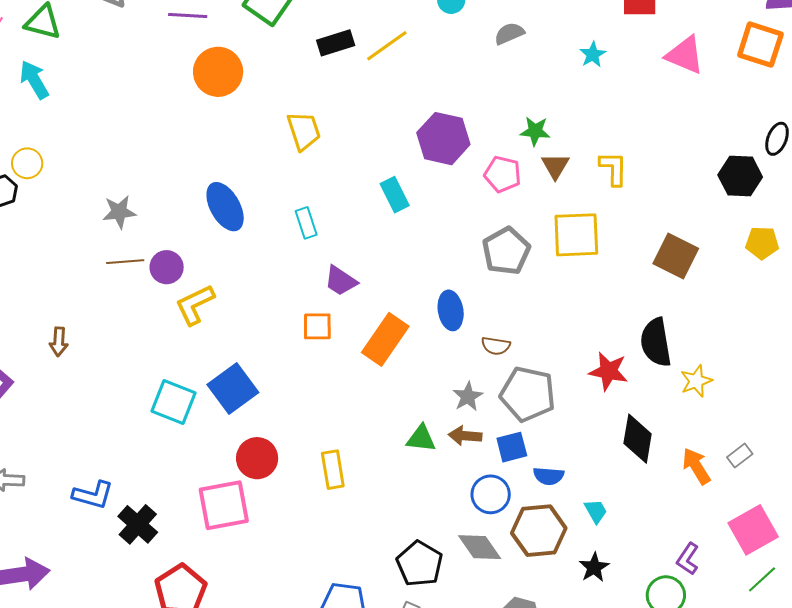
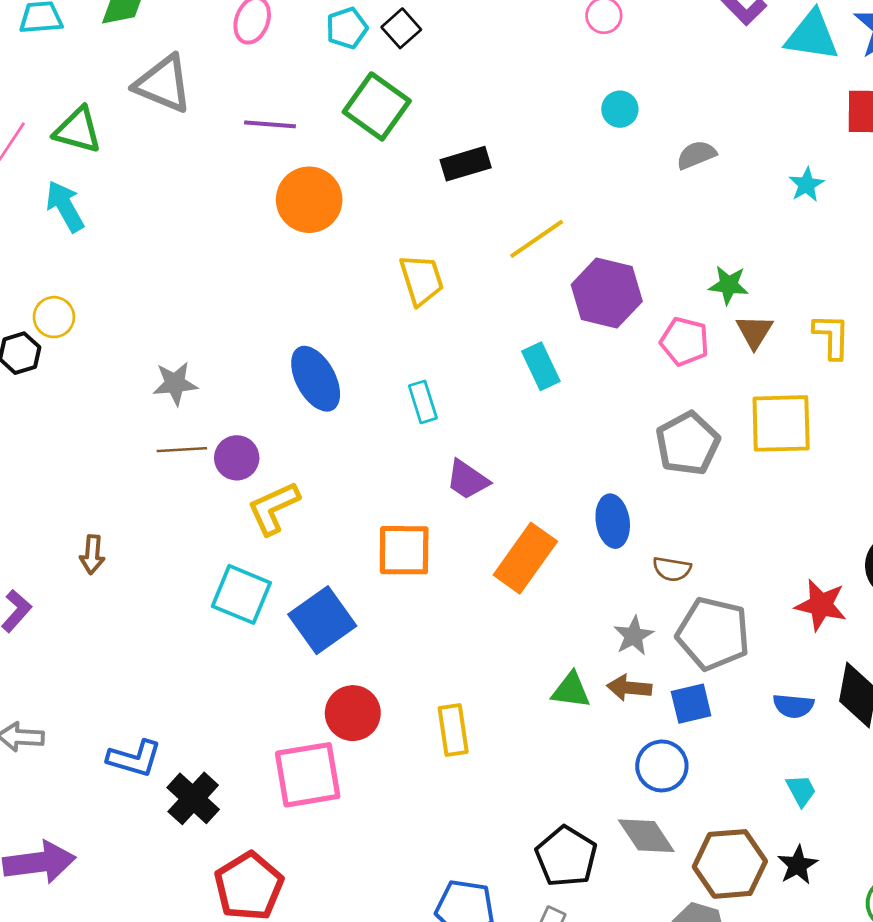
yellow line: (387, 46) -> (537, 239), moved
orange square: (317, 326) -> (404, 550), moved, size x1.4
cyan square: (174, 402) -> (241, 594), moved
blue semicircle: (549, 476) -> (793, 706), moved
brown hexagon: (539, 531) -> (730, 864), moved

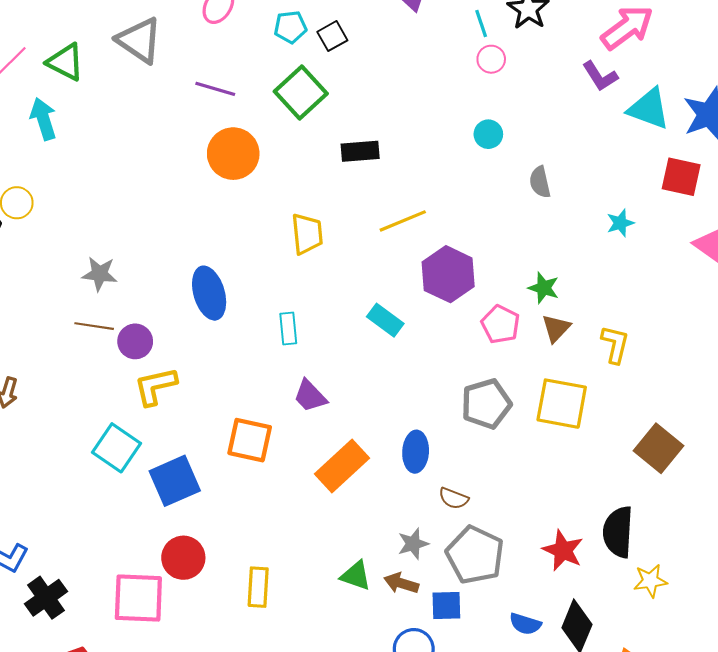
gray semicircle: (696, 155) -> (540, 182), turned -92
cyan rectangle: (541, 366) -> (385, 320), turned -40

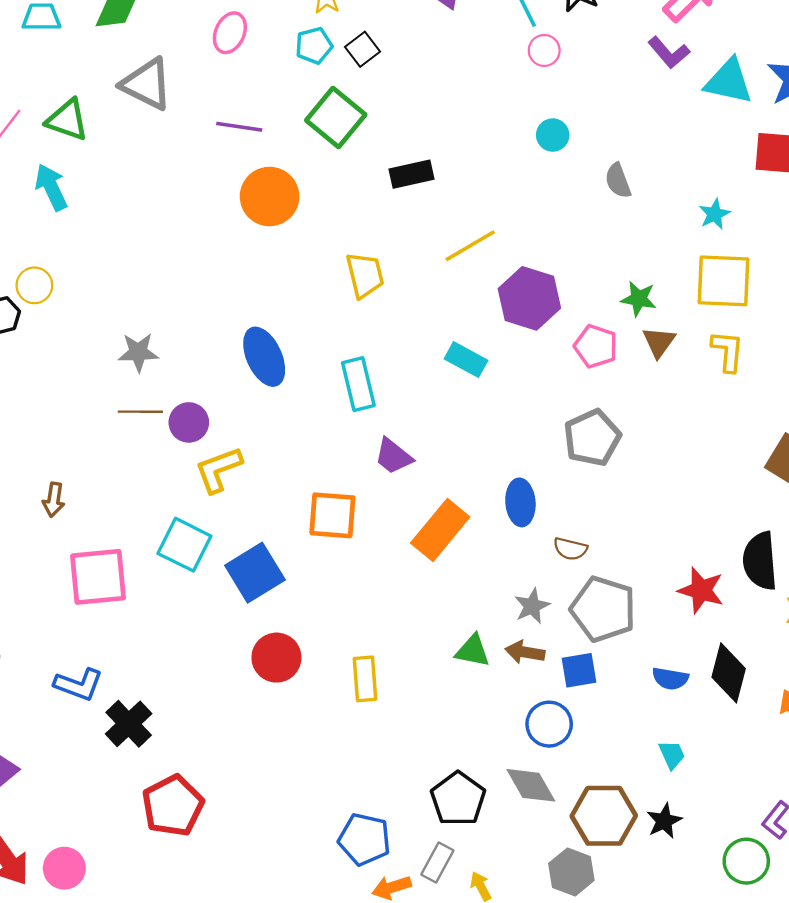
cyan rectangle: (288, 328) -> (358, 384), size x1.4
yellow square: (562, 404) -> (723, 281), moved
pink square: (138, 598) -> (98, 577), moved

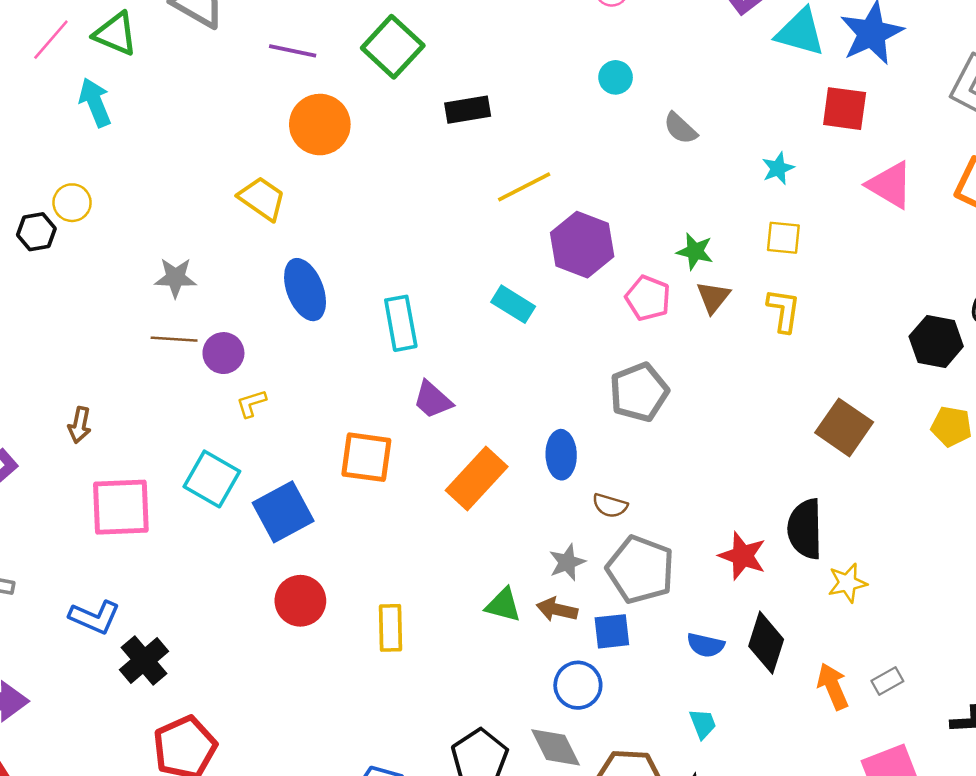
gray semicircle: (618, 181) -> (680, 128), turned -30
yellow trapezoid: (365, 275) -> (262, 199), moved, turned -45
yellow square: (723, 281) -> (783, 238), size x0.6
yellow L-shape: (218, 470) -> (251, 403), size x0.6

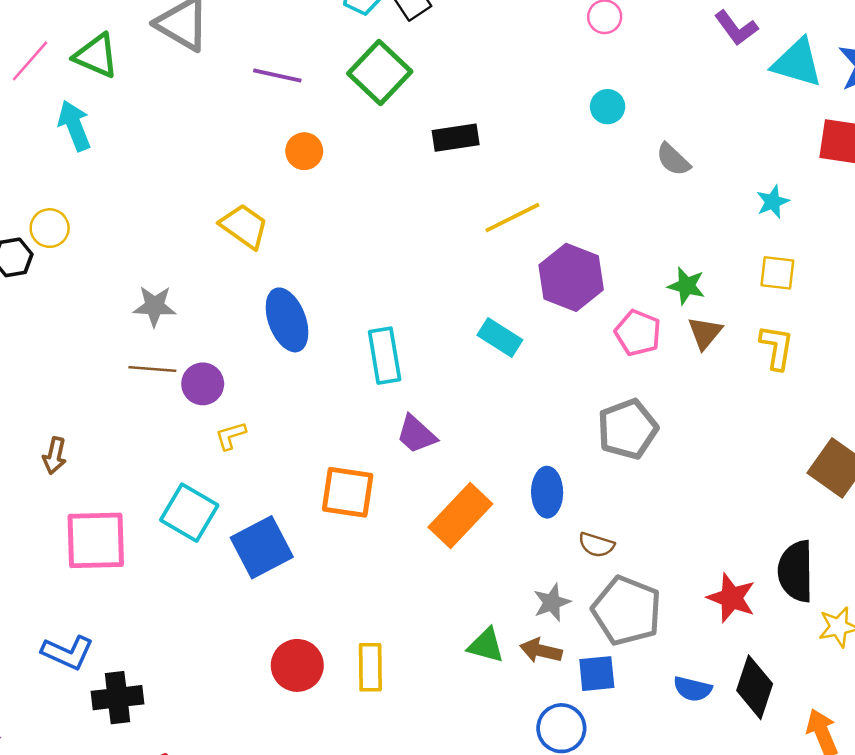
orange circle: (320, 125) -> (304, 151), size x0.6
red circle: (300, 601) -> (297, 665), moved
black cross: (144, 661) -> (118, 698), turned 33

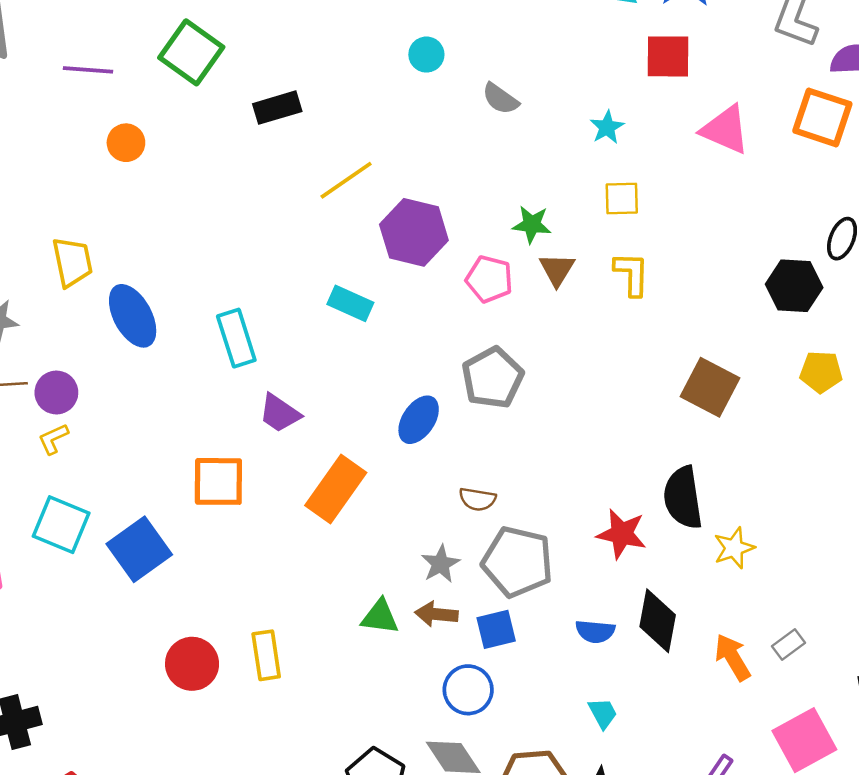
yellow trapezoid: (244, 226) -> (72, 262), moved, turned 51
yellow L-shape: (231, 436) -> (53, 439), moved
blue ellipse: (547, 492) -> (419, 420), moved, turned 42

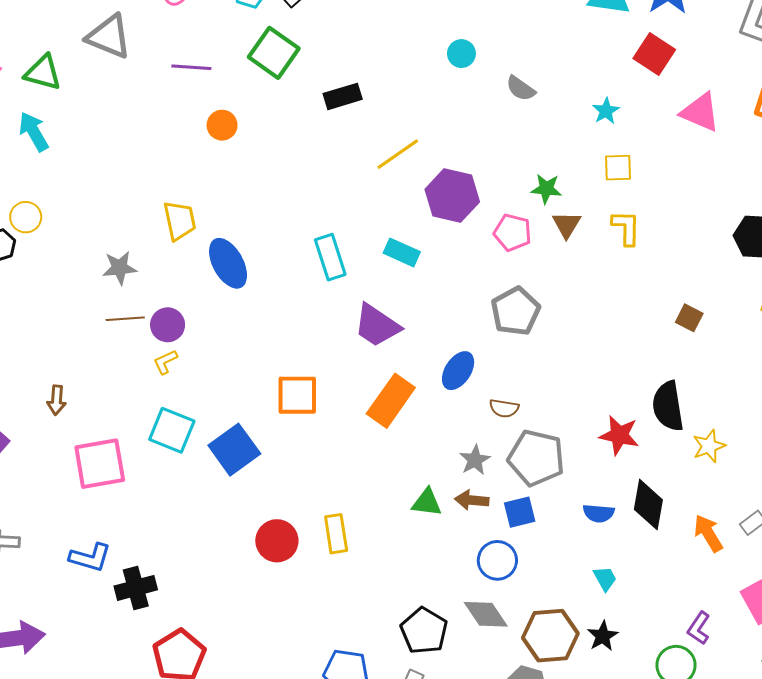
red square: (668, 56) -> (654, 54), turned 33
cyan rectangle: (236, 338) -> (330, 257), moved
brown square: (710, 387) -> (689, 318), size x0.6
purple trapezoid: (280, 413) -> (377, 325), moved, size x1.4
blue ellipse: (419, 420) -> (458, 371), moved

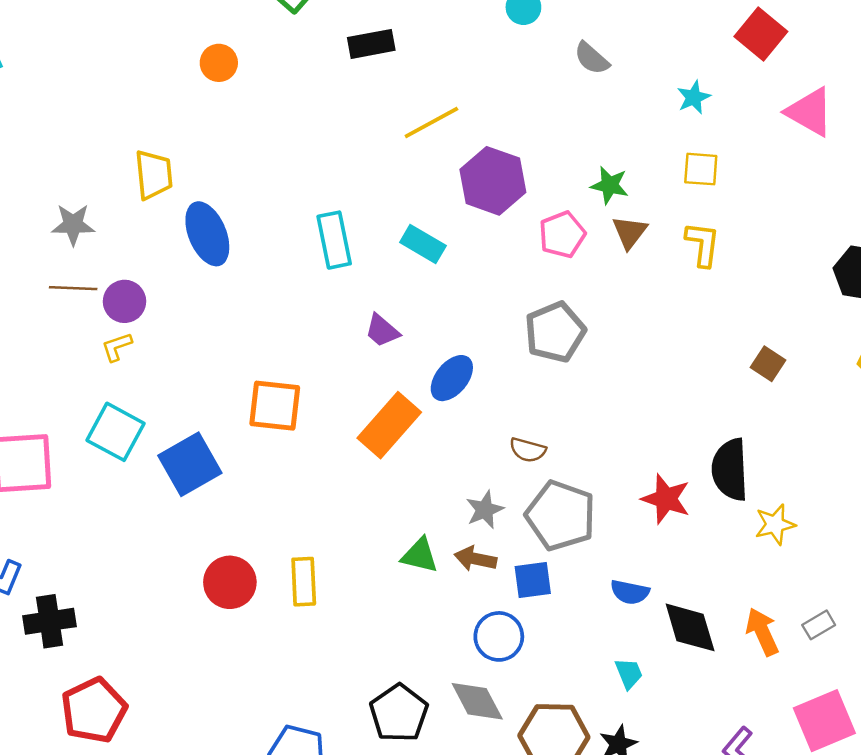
pink pentagon: (513, 232) -> (562, 235), turned 30
purple trapezoid: (377, 325) -> (382, 331), size x0.6
blue ellipse: (458, 371) -> (452, 378), moved
black diamond: (648, 505) -> (690, 627), moved, turned -33

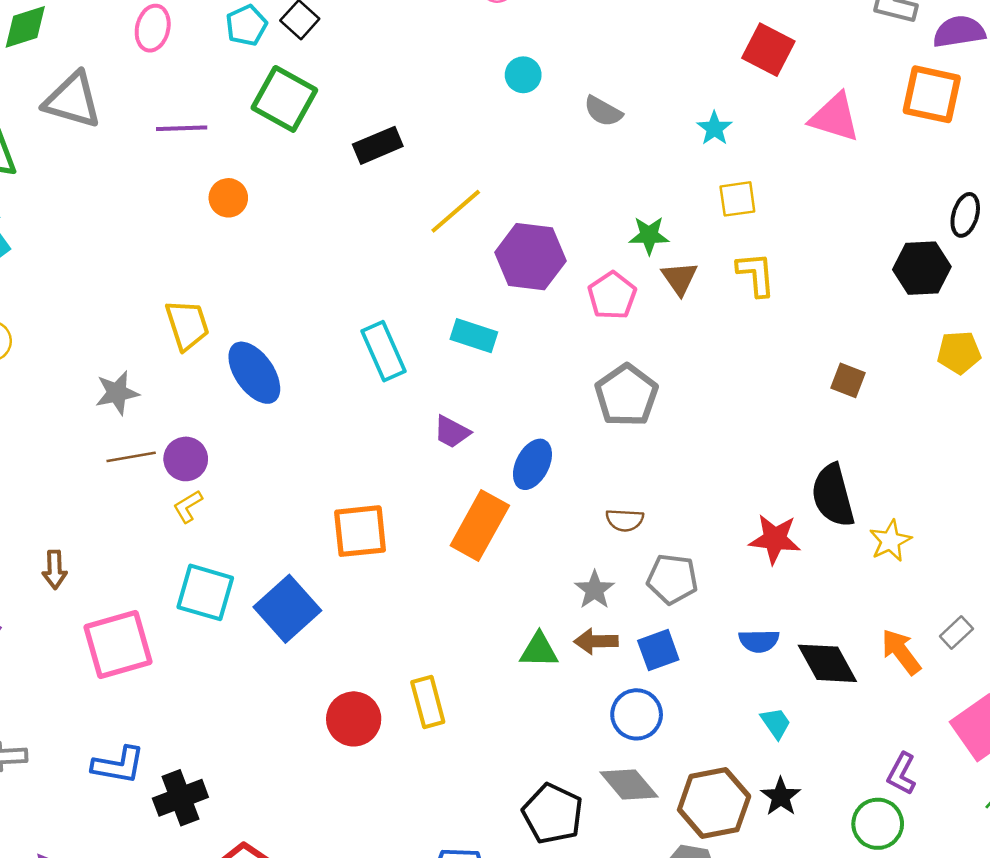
gray pentagon: (561, 516) -> (672, 579), size x0.7

